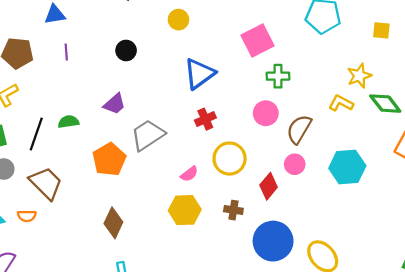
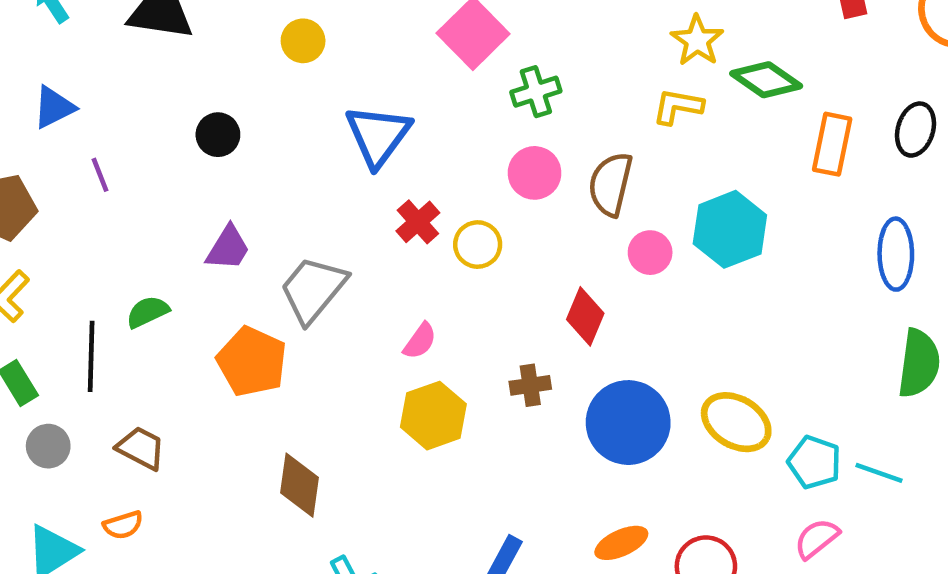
yellow circle: (230, 159) -> (478, 245), moved, size x0.7
pink circle: (295, 164) -> (650, 253), moved
brown trapezoid: (46, 183) -> (141, 448), size x0.7

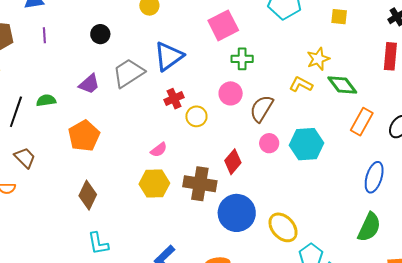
gray trapezoid: (313, 289) -> (128, 73), moved
brown cross: (530, 385) -> (200, 184), size x1.8

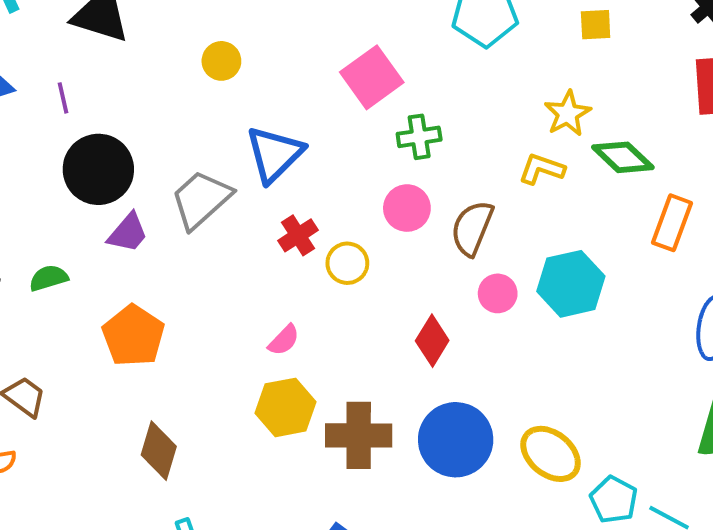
black circle: (100, 34) -> (98, 169), moved, size x1.8
purple line: (44, 35) -> (63, 98), moved
brown cross: (200, 184) -> (359, 435), moved

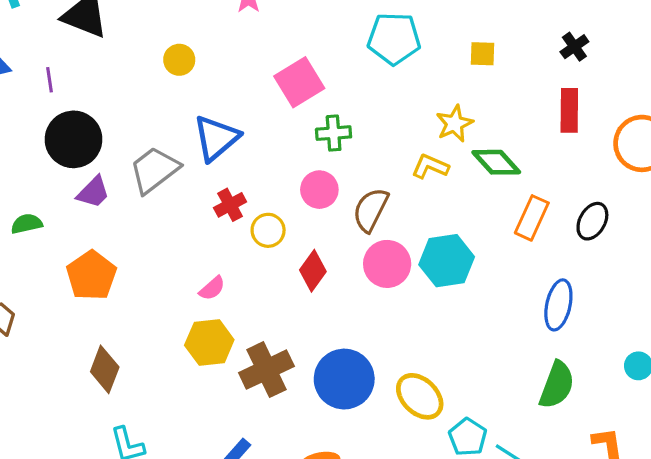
pink circle: (498, 293) -> (387, 264), size x1.5
red diamond: (432, 341) -> (313, 271), moved
brown cross: (359, 435) -> (266, 370), turned -30

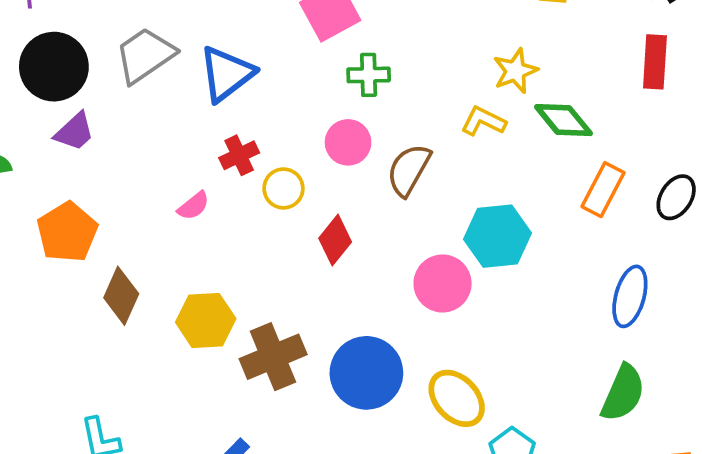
gray trapezoid: (154, 170) -> (145, 55), moved
pink circle: (387, 264) -> (443, 283), moved
pink semicircle: (212, 288) -> (193, 206), moved
brown diamond: (105, 369) -> (121, 296), moved

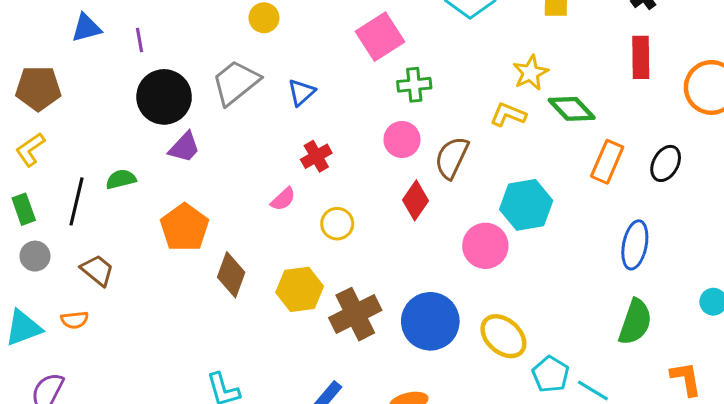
blue triangle: (226, 74) -> (301, 92), size x0.6
yellow circle: (283, 188) -> (337, 224), moved
red diamond: (335, 240) -> (416, 200), moved

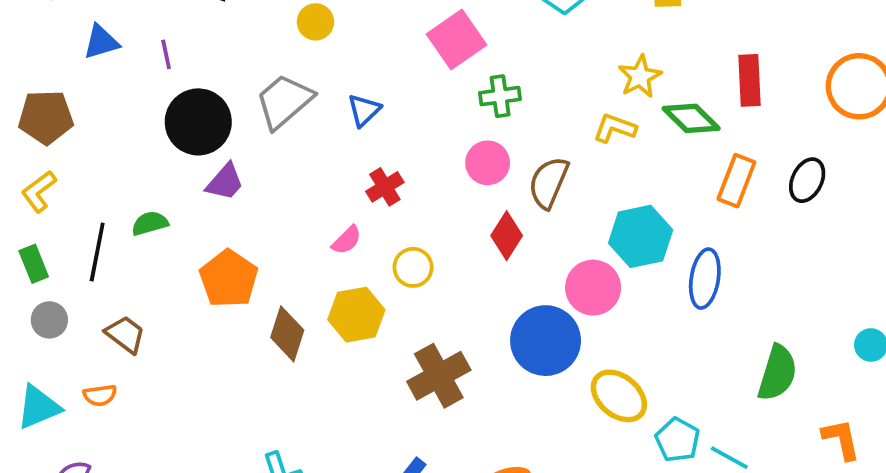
red rectangle: (641, 57) -> (750, 80), moved
blue ellipse: (635, 245) -> (705, 279), moved
yellow hexagon: (300, 289) -> (356, 315), moved
blue circle: (430, 321) -> (546, 341), moved

